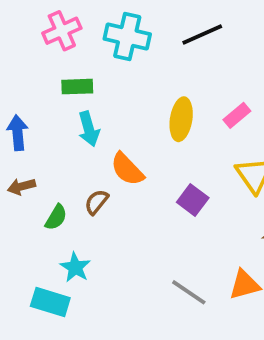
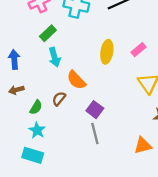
green rectangle: (77, 87) -> (48, 33), turned -42
purple square: (193, 200) -> (95, 110), moved
cyan star: (75, 267) -> (37, 130), moved
gray line: (189, 292) -> (95, 134), moved, turned 42

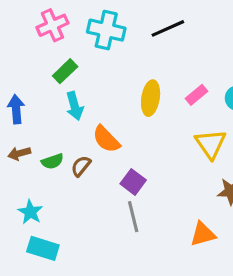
green semicircle: (36, 107) -> (52, 161), moved, turned 40
cyan star: (37, 130) -> (30, 212), moved

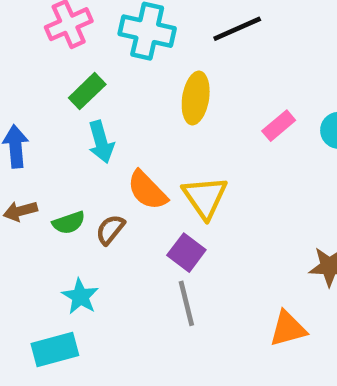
yellow ellipse: (151, 98) -> (196, 98), moved
yellow triangle: (211, 144) -> (205, 197), moved
cyan star: (30, 212) -> (80, 296), moved
cyan rectangle: (43, 248) -> (55, 350), turned -32

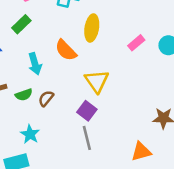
green rectangle: (87, 91) -> (21, 24), moved
cyan arrow: (101, 142) -> (35, 64), moved
orange semicircle: (147, 190) -> (66, 50), moved

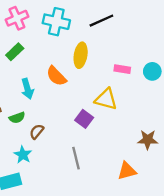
pink rectangle: (136, 43) -> (122, 69), turned 49
yellow triangle: (97, 81) -> (106, 99), moved, turned -40
brown semicircle: (46, 98) -> (37, 132), moved
purple square: (87, 111) -> (84, 119), moved

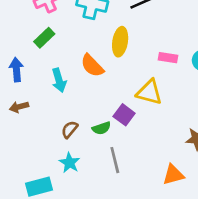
green semicircle: (17, 118) -> (101, 128), moved
cyan star: (23, 155) -> (70, 163), moved

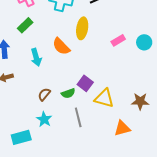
pink rectangle: (168, 58) -> (118, 40), turned -40
yellow triangle: (149, 92) -> (104, 98), moved

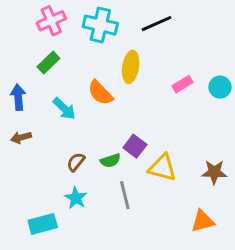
cyan arrow: (36, 57) -> (64, 109), turned -30
orange triangle: (122, 128) -> (203, 221), moved

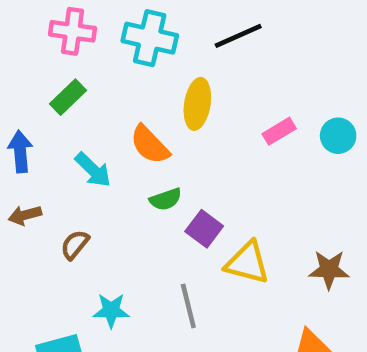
pink cross: (51, 21) -> (73, 31), turned 32
green semicircle: (110, 161) -> (166, 199), moved
brown semicircle: (76, 162) -> (75, 245), moved
cyan star: (76, 198) -> (111, 310), turned -30

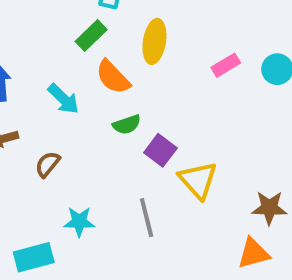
green rectangle: (68, 97) -> (91, 35), moved
yellow triangle: (247, 263) -> (198, 180), turned 33
brown star: (329, 270) -> (269, 208), moved

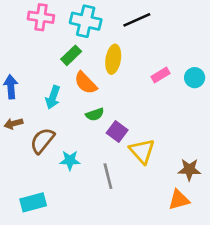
cyan arrow: (63, 99) -> (53, 97), turned 65
brown semicircle: (48, 164) -> (42, 141), size x1.5
cyan star: (79, 222) -> (70, 160), moved

